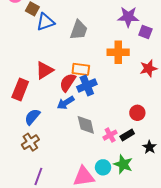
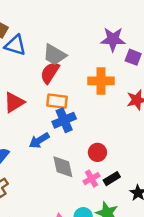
blue triangle: (45, 22) -> (15, 45), turned 36
gray trapezoid: (79, 30) -> (55, 55), turned 100
red semicircle: (68, 82) -> (50, 73), moved
red circle: (137, 113) -> (97, 152), moved

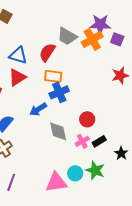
blue triangle: (15, 45) -> (18, 55), moved
gray trapezoid: (55, 55) -> (67, 36), moved
orange cross: (101, 81) -> (92, 39), moved, turned -30

